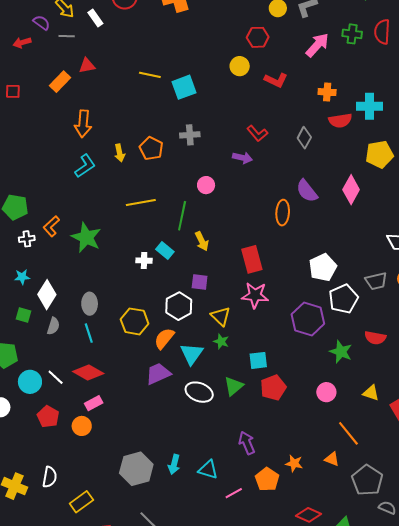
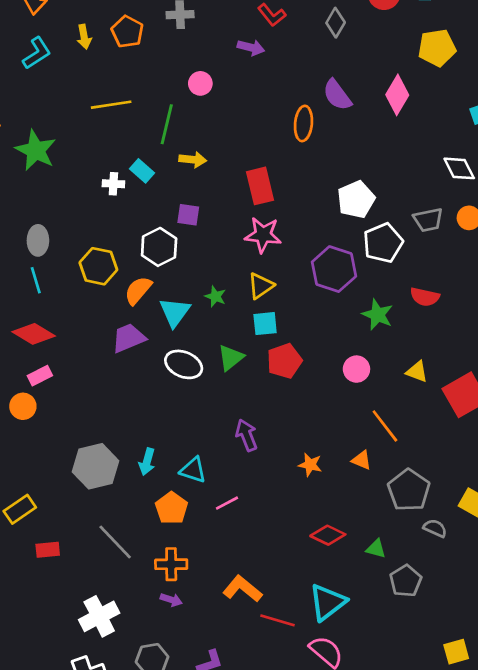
yellow arrow: (202, 241) -> (193, 160), turned -60
yellow triangle: (221, 316) -> (261, 286), moved, turned 40
orange pentagon: (267, 479) -> (171, 508), moved

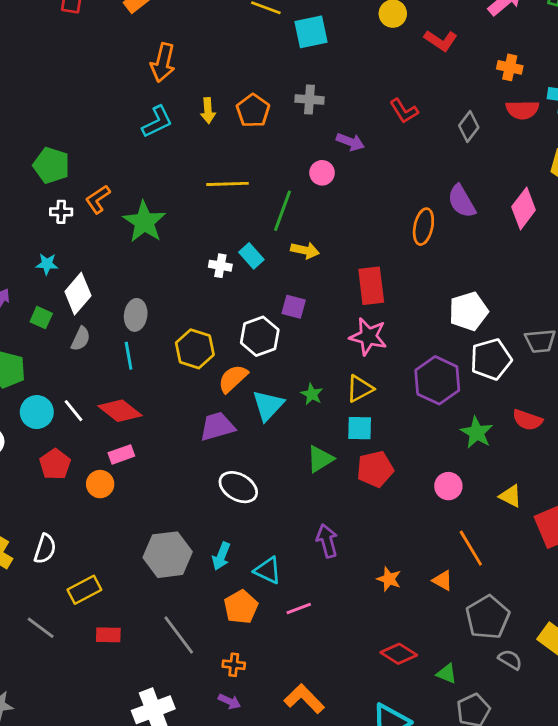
purple arrow: (251, 47) -> (350, 142), moved
white ellipse: (184, 364) -> (238, 487), moved
orange cross: (171, 564) -> (234, 665), size x0.7

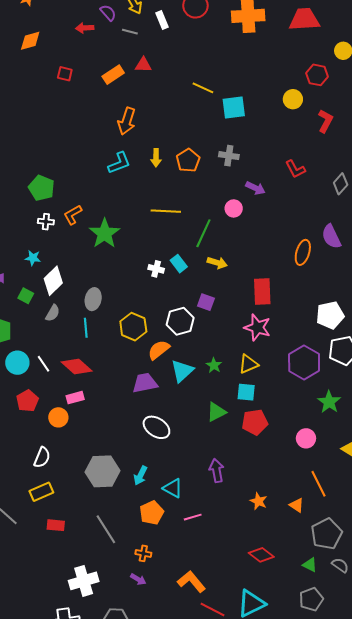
red L-shape: (441, 40) -> (325, 121), turned -100
white semicircle: (45, 549) -> (42, 457), moved
green triangle: (447, 674) -> (310, 565), moved

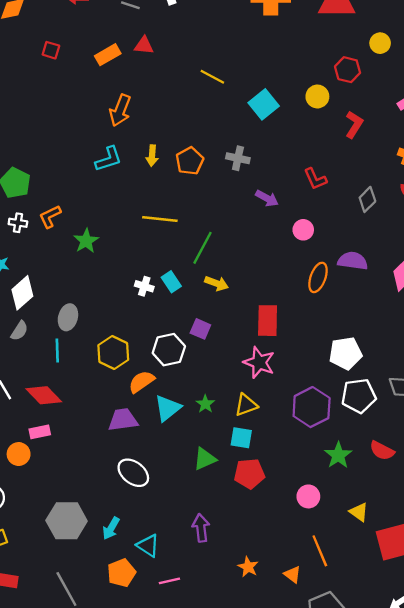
cyan square: (234, 108) -> (264, 104), moved, turned -35
pink circle: (234, 208) -> (303, 230), moved
green star: (104, 233) -> (86, 241), size x0.7
purple semicircle: (331, 237) -> (353, 261), turned 120

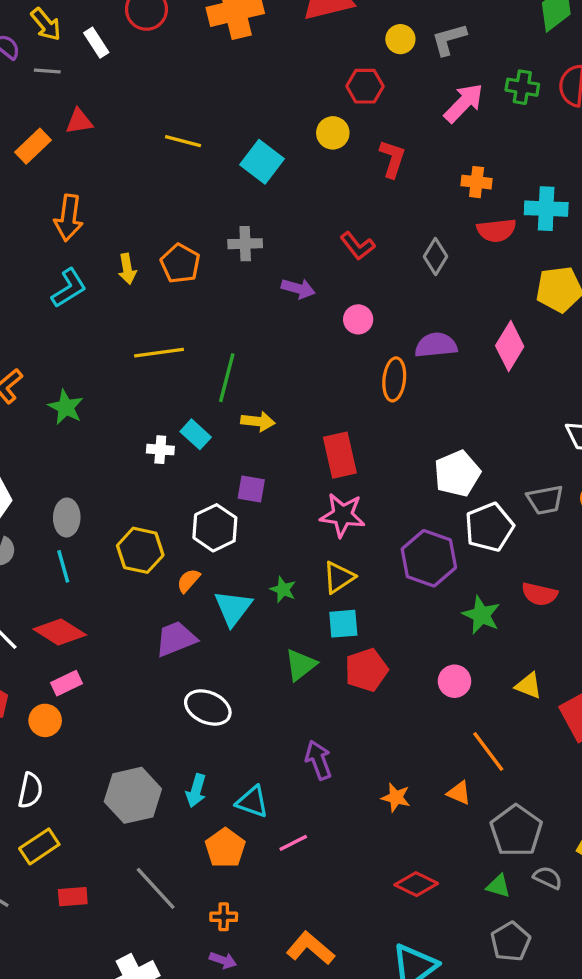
orange semicircle: (141, 382) -> (188, 581), size x0.7

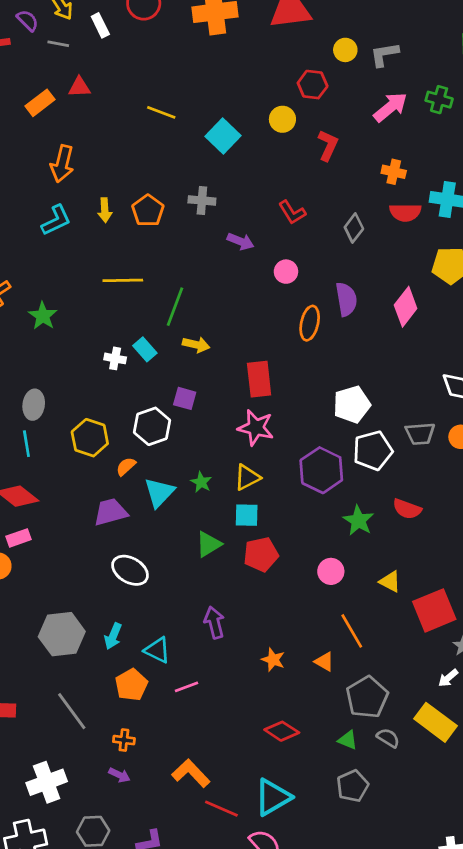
purple semicircle: (436, 345) -> (346, 299), turned 80

